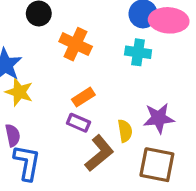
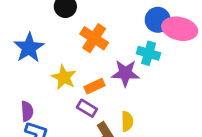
yellow star: (19, 92) -> (64, 77), moved
purple star: (159, 118) -> (125, 73), moved

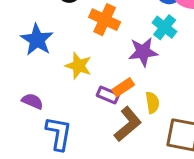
cyan cross: (149, 53) -> (165, 27), turned 30
orange rectangle: (94, 86) -> (123, 87), moved
purple semicircle: (27, 111) -> (32, 101), moved, turned -54

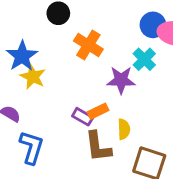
yellow star: (79, 66) -> (33, 77), moved
brown L-shape: (128, 124) -> (98, 147), turned 116

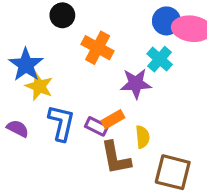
blue L-shape: (31, 147) -> (61, 123), moved

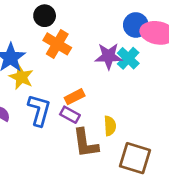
orange cross: (98, 48) -> (57, 44), moved
purple star: (136, 84) -> (108, 56), moved
orange rectangle: (113, 119) -> (75, 97), moved

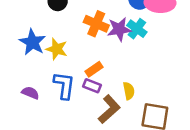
orange cross: (57, 44) -> (96, 24), moved
yellow star: (21, 77) -> (57, 49), moved
brown L-shape: (85, 143) -> (109, 109), turned -116

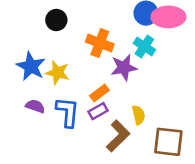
purple star: (119, 29) -> (124, 68), moved
purple rectangle: (92, 86) -> (98, 111), turned -48
purple semicircle: (30, 93) -> (35, 106), moved

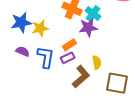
cyan cross: (144, 47) -> (93, 13), moved
blue star: (31, 66) -> (21, 22), turned 30
yellow star: (58, 73) -> (40, 28), turned -30

